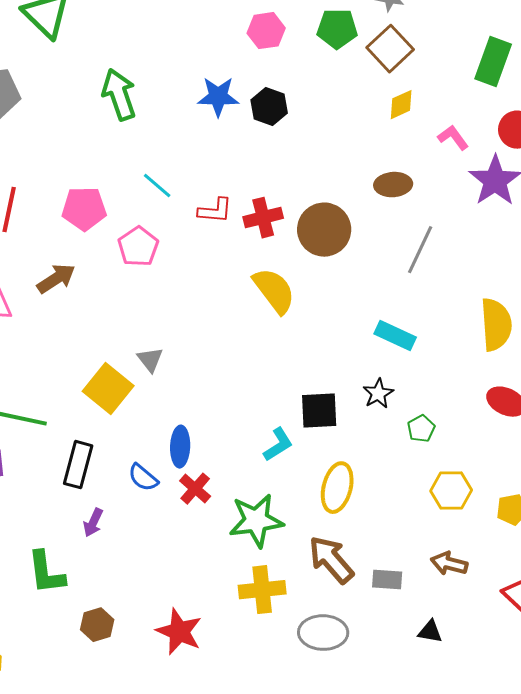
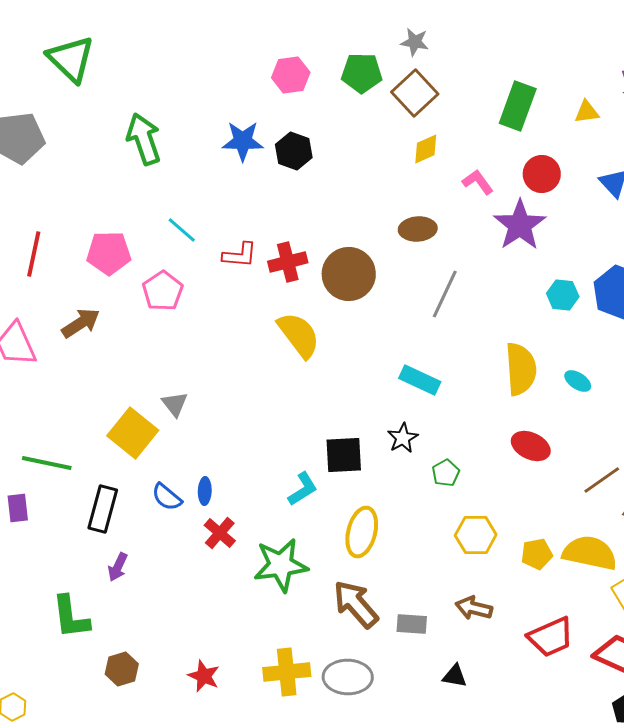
blue ellipse: (180, 447) -> (205, 491), size x0.7
blue semicircle: (143, 478) -> (167, 497), moved
yellow cross: (262, 590) -> (287, 672), moved
red star: (179, 632) -> (204, 676), size x0.7

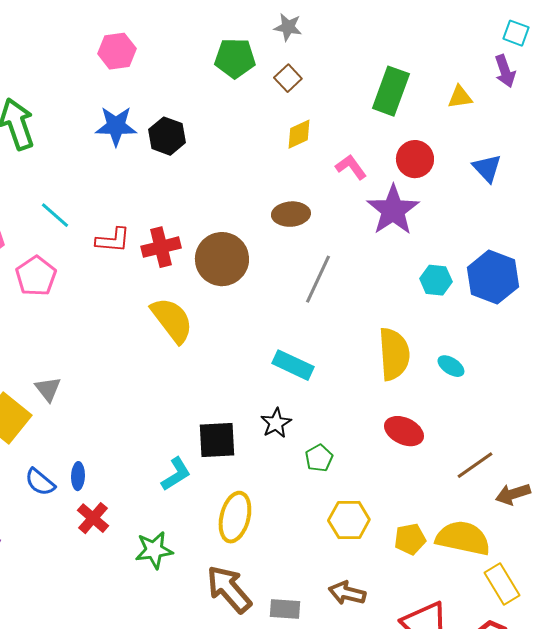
pink hexagon: (291, 75) -> (117, 51), moved
brown square: (415, 93) -> (288, 78), size x0.6
green star: (281, 565) -> (154, 550), size x0.7

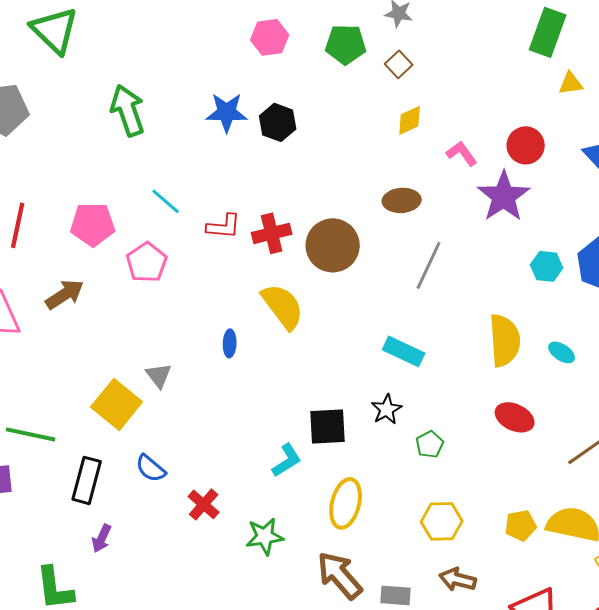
pink hexagon: (117, 51) -> (270, 37), moved
green rectangle: (391, 91) -> (548, 32), moved
blue ellipse: (78, 476) -> (230, 343), moved
yellow hexagon: (349, 520) -> (442, 521), moved

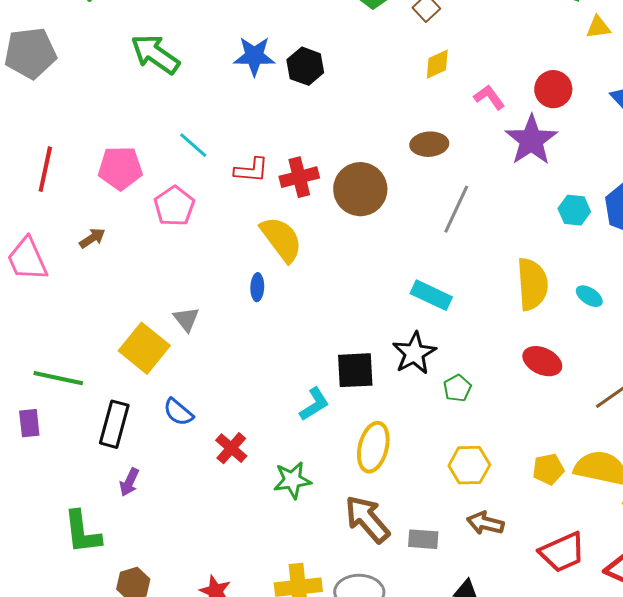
green arrow: (128, 110) -> (155, 54), turned -36
brown arrow: (65, 294) -> (92, 238), size x0.7
yellow semicircle: (283, 306) -> (281, 239), moved
black star: (387, 409) -> (414, 353), size x1.4

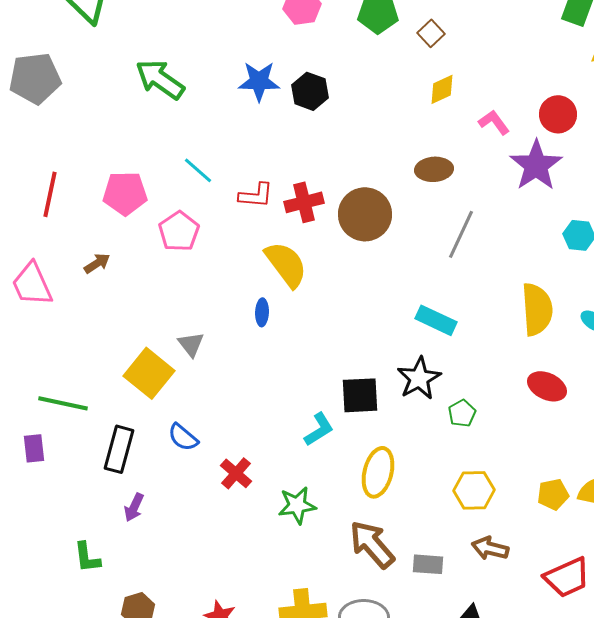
green L-shape: (82, 532) -> (87, 557), size x0.7

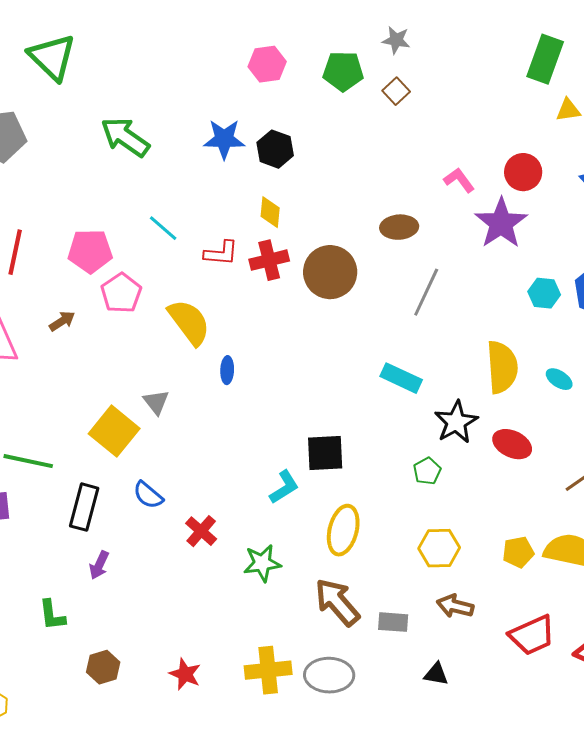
yellow diamond: (442, 89) -> (270, 212), moved, turned -60
pink pentagon: (179, 231) -> (121, 293), moved
yellow semicircle: (286, 264) -> (189, 322), moved
black star: (419, 378) -> (456, 422), moved

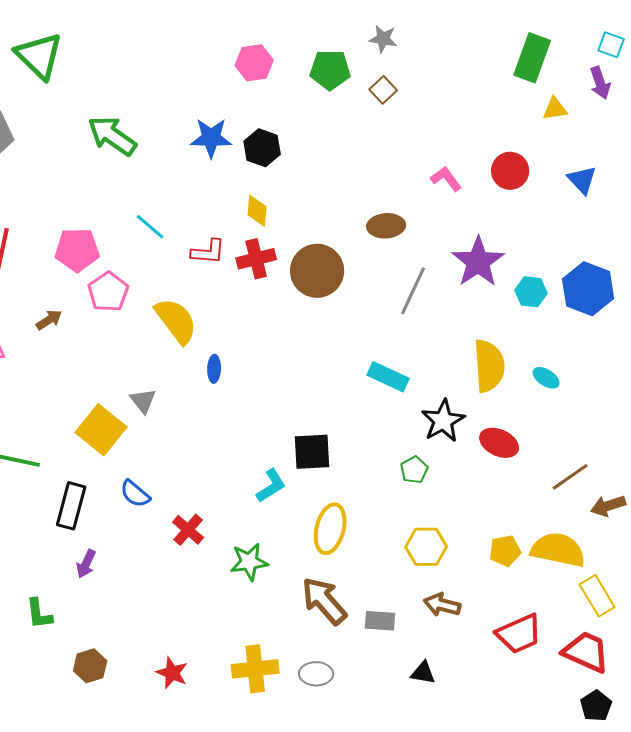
purple star: (501, 223) -> (478, 262), moved
gray ellipse: (329, 675) -> (316, 674), size x0.7

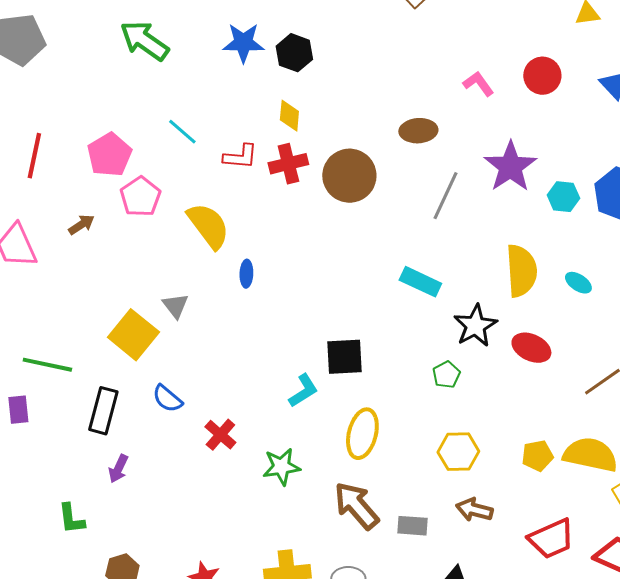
pink pentagon: (77, 250) -> (109, 155), turned -30

